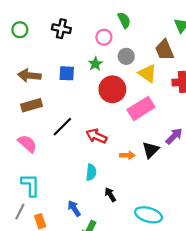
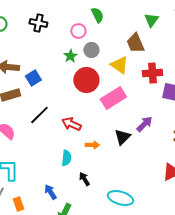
gray circle: (126, 56) -> (91, 50), moved
blue square: (67, 73) -> (33, 78), moved, turned -35
orange arrow: (127, 155) -> (92, 145), moved

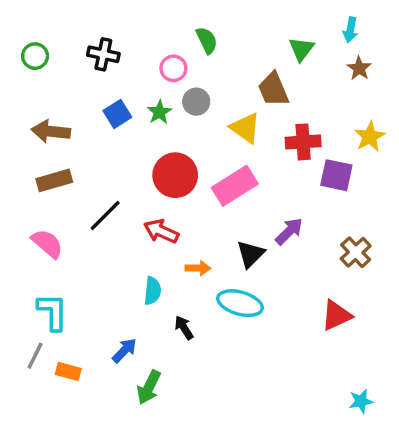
blue square: (33, 78) -> (117, 114), moved
red circle: (86, 80) -> (175, 175), moved
blue arrow: (50, 192) -> (124, 350), turned 77
cyan ellipse: (120, 198) -> (240, 303), moved
orange rectangle: (18, 204) -> (68, 371), turned -56

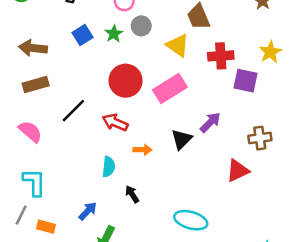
brown cross: (356, 252) -> (260, 138), turned 35
cyan ellipse: (240, 303) -> (191, 220), moved
red triangle: (336, 315) -> (238, 171), moved

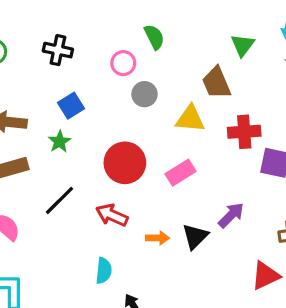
green star: (114, 34) -> (60, 142), moved
yellow triangle: (178, 45) -> (190, 119), turned -30
pink rectangle: (170, 88) -> (180, 173), size x0.7
orange arrow: (142, 150) -> (158, 238), moved

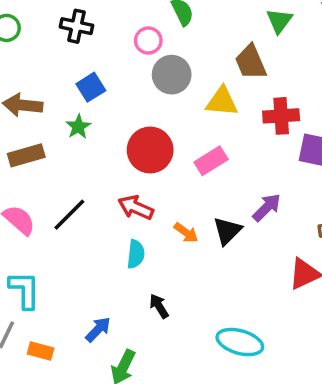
gray circle: (145, 94) -> (172, 75), size x1.4
black line: (60, 200) -> (69, 215), moved
orange arrow: (158, 238) -> (186, 233), turned 35
cyan semicircle: (104, 271) -> (136, 254), moved

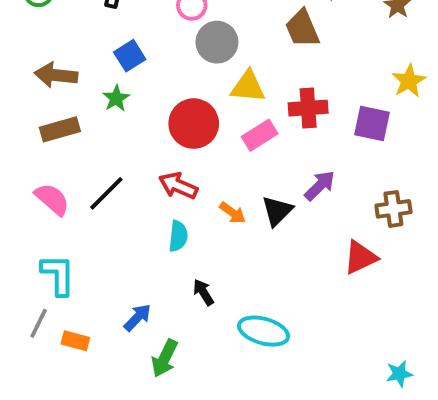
yellow triangle: (222, 102) -> (248, 87), moved
red cross: (281, 116) -> (308, 108), moved
cyan ellipse: (240, 342) -> (264, 331), moved

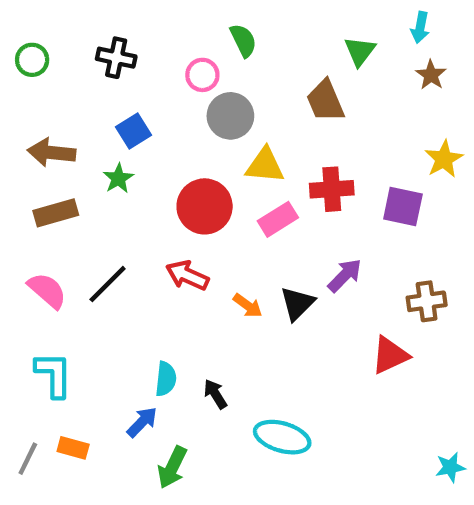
cyan semicircle: (178, 236) -> (166, 379), moved
gray line: (39, 323) -> (28, 459), moved
cyan star: (399, 374) -> (450, 467), moved

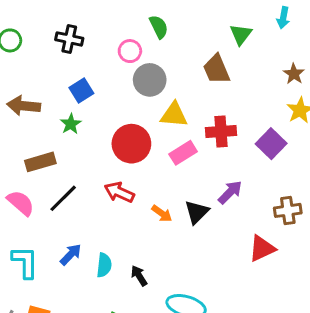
brown star: (431, 75) -> (294, 74), moved
purple square: (403, 206) -> (271, 144), turned 32
brown rectangle: (56, 213) -> (40, 162), moved
blue arrow: (142, 422) -> (71, 254), moved

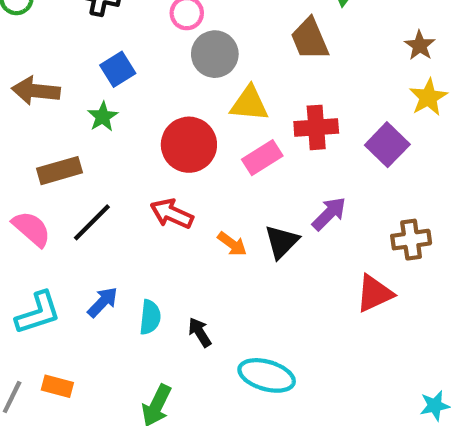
cyan L-shape: (25, 262) -> (38, 313), turned 72

